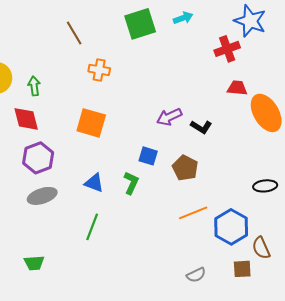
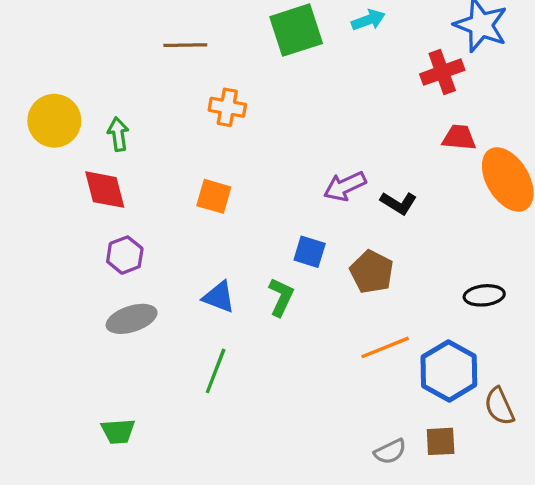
brown line: (74, 33) -> (185, 45), turned -60
orange square: (91, 123) -> (214, 196), size x0.7
purple hexagon: (38, 158) -> (125, 255), size x0.7
black ellipse: (265, 186) -> (484, 295), moved
brown square: (242, 269) -> (441, 441), moved

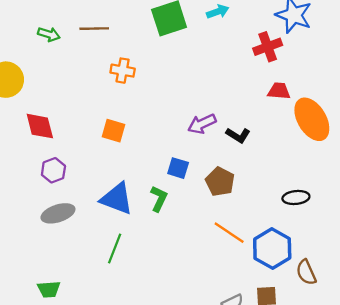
green arrow: (118, 134) -> (49, 34), moved, turned 115
blue triangle: (219, 297) -> (117, 199), size x1.5
orange line: (385, 347) -> (229, 233), turned 56

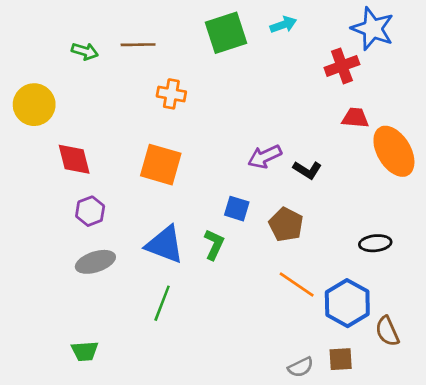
orange square: (113, 131) -> (161, 165), size x1.5

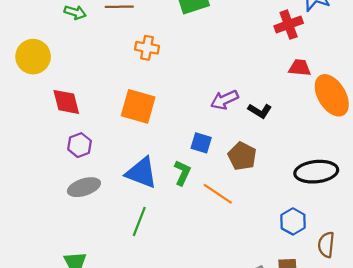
black ellipse: (375, 243) -> (316, 172), size x1.6
orange line: (297, 285) -> (218, 194), moved
blue hexagon: (347, 303) -> (293, 221), size x0.7
brown semicircle: (387, 331) -> (326, 245), turned 30

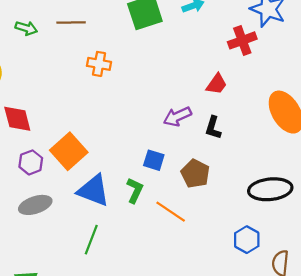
red trapezoid: (300, 68) -> (217, 84), moved, turned 120
orange square: (138, 106) -> (69, 151), moved, turned 32
black L-shape: (260, 111) -> (213, 128), turned 75

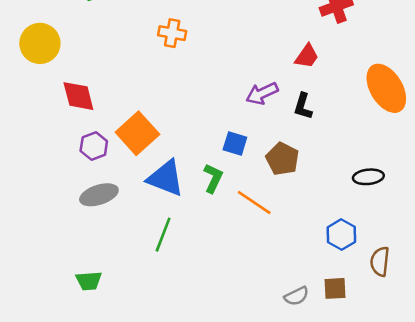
black ellipse: (270, 189) -> (368, 177), size x0.6

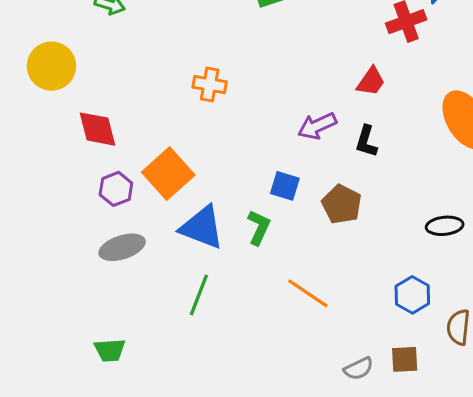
orange cross: (172, 33) -> (210, 85), moved
orange line: (254, 202) -> (308, 293), moved

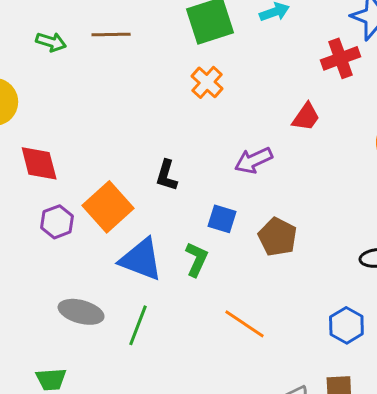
orange cross: (210, 85) -> (207, 82), moved, turned 32
black L-shape: (366, 141) -> (167, 175), moved
gray ellipse: (122, 247) -> (81, 312), moved, turned 33

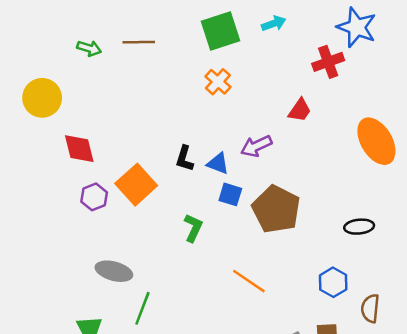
brown pentagon: (277, 237) -> (276, 209), size x1.5
blue triangle: (141, 259) -> (218, 163), moved, size x0.6
green L-shape: (197, 259) -> (193, 228), moved
green line: (138, 325) -> (142, 308), moved

